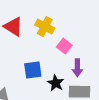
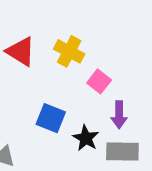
blue square: (33, 70) -> (51, 118), turned 30

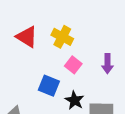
pink square: (99, 81) -> (73, 65), moved
purple arrow: (119, 115) -> (107, 64), moved

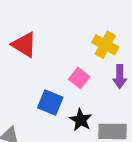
yellow cross: (62, 37) -> (105, 45), moved

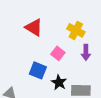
red triangle: (24, 45) -> (34, 27), moved

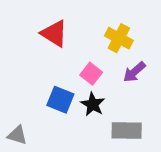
purple arrow: (86, 52) -> (134, 72), turned 49
black star: (59, 82) -> (93, 104), moved

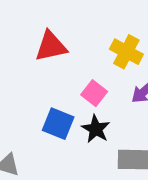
red triangle: (54, 33) -> (51, 46), turned -44

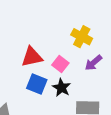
red triangle: (51, 46) -> (32, 57), moved

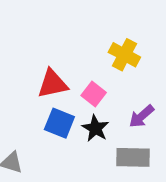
purple arrow: (94, 63) -> (142, 116), moved

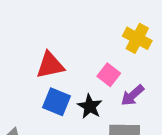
yellow cross: (124, 55) -> (137, 38), moved
pink square: (94, 94) -> (109, 75), moved

